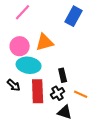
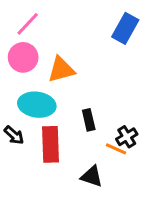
blue rectangle: (74, 16) -> (125, 28), moved
pink circle: (20, 46) -> (23, 57), moved
black cross: (58, 93) -> (127, 137), moved

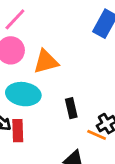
red rectangle: (51, 144) -> (18, 131), moved, size x0.7

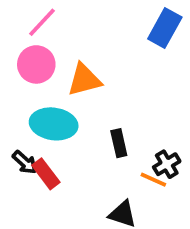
red rectangle: (18, 131) -> (46, 174), turned -35

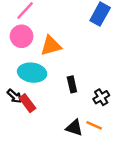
orange line: (153, 180) -> (94, 125), moved

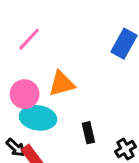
pink circle: (22, 36) -> (25, 94), moved

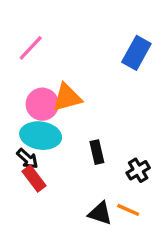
pink circle: (25, 94) -> (42, 104), moved
black arrow: (16, 148) -> (27, 159), moved

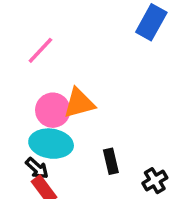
blue rectangle: (136, 53) -> (151, 22), moved

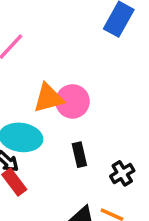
pink circle: (53, 110) -> (73, 101), moved

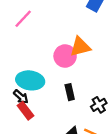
orange triangle: (49, 98) -> (80, 47), moved

